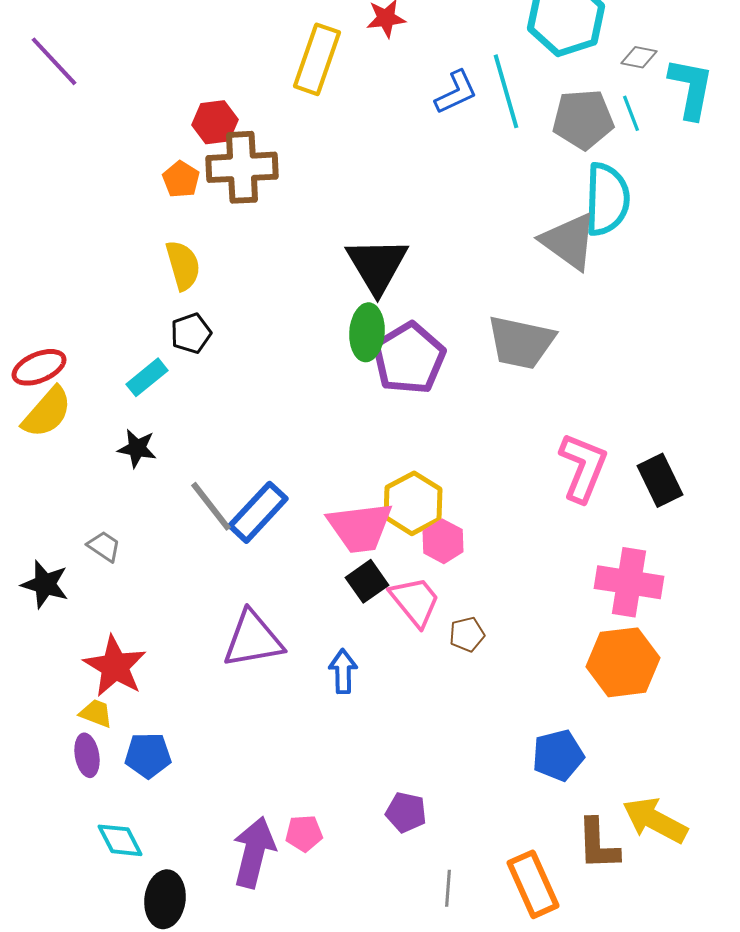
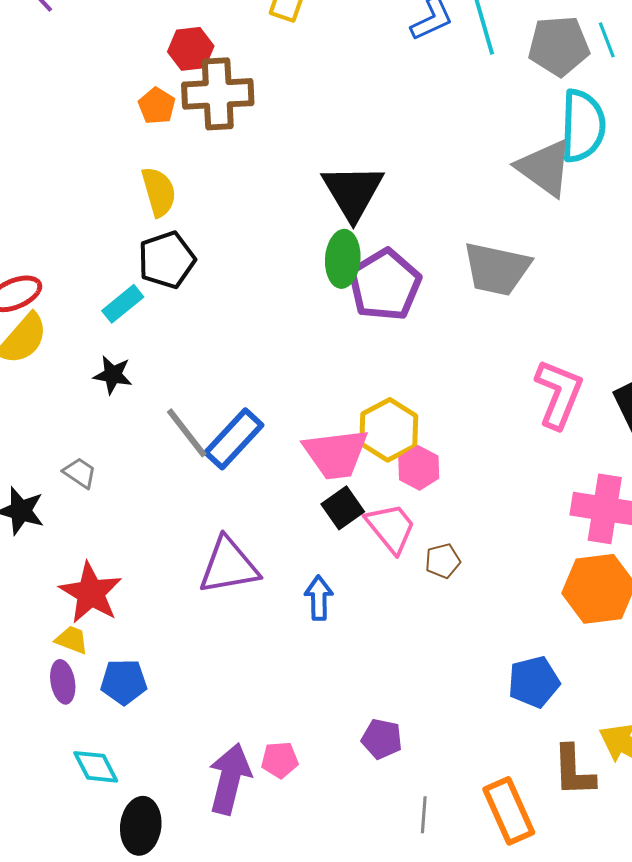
black pentagon: (191, 333) -> (167, 260), size x1.4

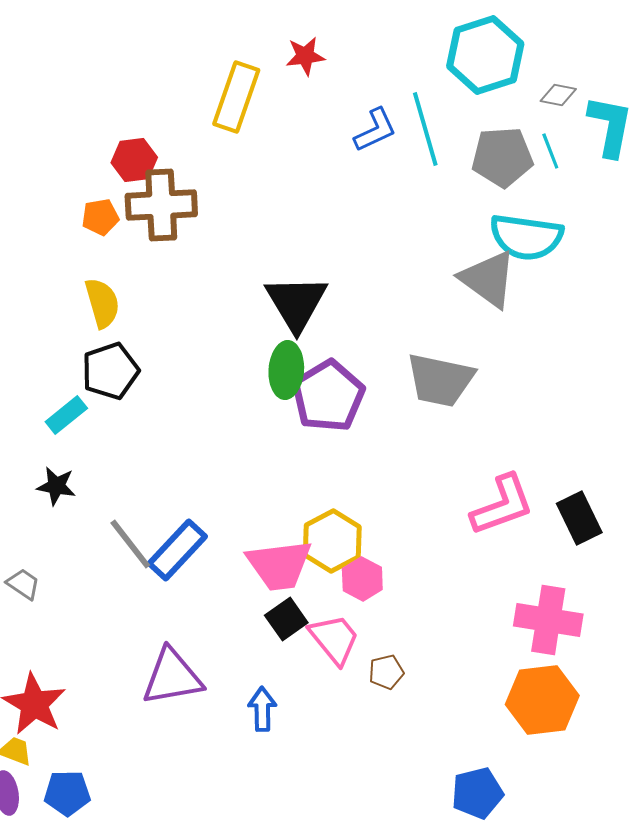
orange pentagon: (157, 106) -> (100, 217), turned 30
cyan semicircle: (583, 126) -> (526, 237), turned 96
pink L-shape: (559, 394) -> (502, 505), turned 48

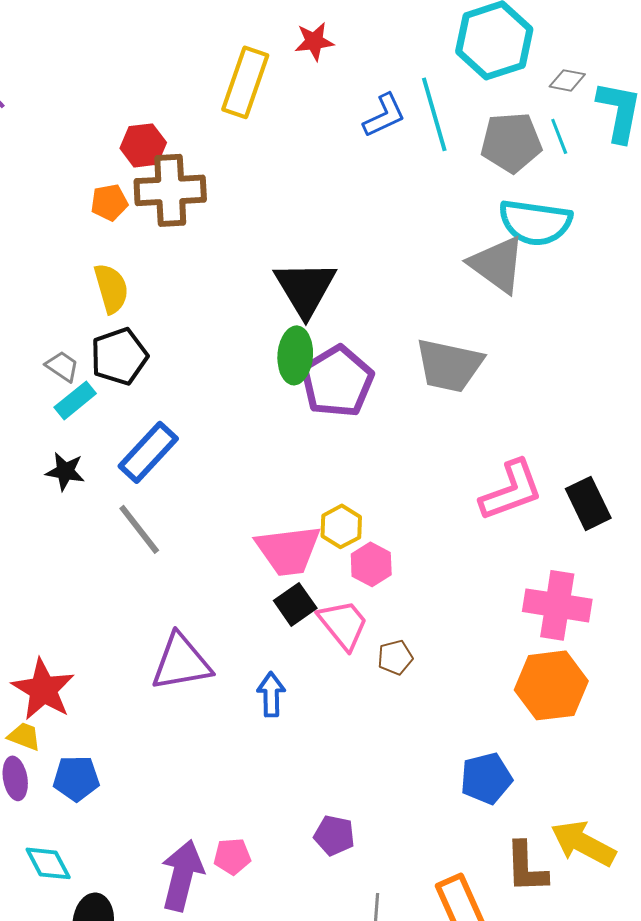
yellow hexagon: (332, 541) -> (341, 526), size x0.7
blue rectangle: (177, 550) -> (148, 452), moved
gray trapezoid: (23, 584) -> (62, 366), moved

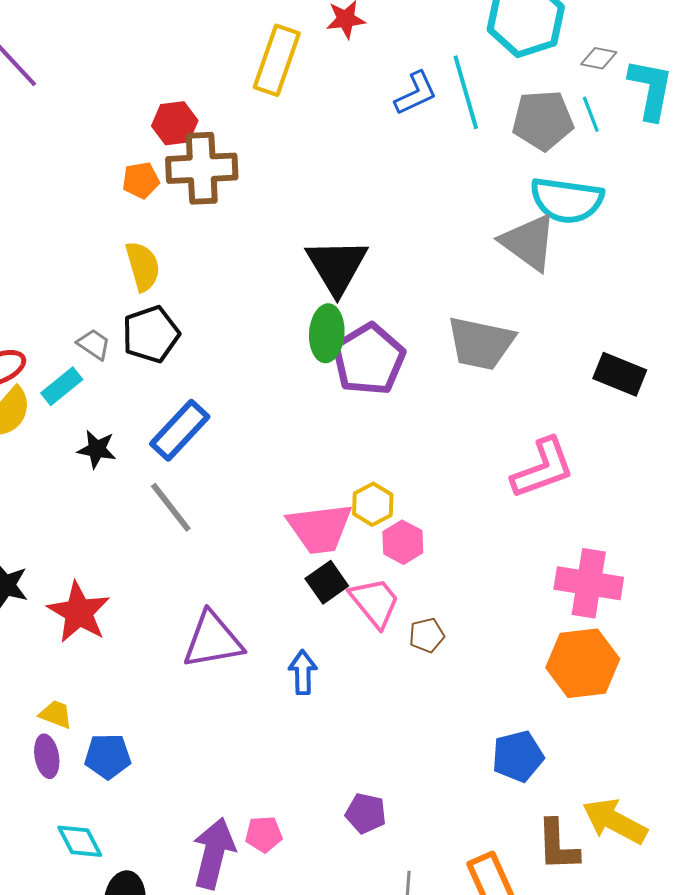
cyan rectangle: (75, 400) -> (62, 386), moved
black rectangle: (588, 503) -> (620, 374), moved, turned -42
red star: (43, 689) -> (79, 612), moved

